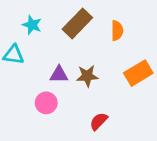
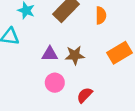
pink circle: (46, 103) -> (55, 83), moved

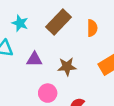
purple triangle: (50, 54) -> (34, 59), moved

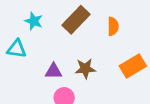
purple triangle: (34, 59) -> (54, 71), moved

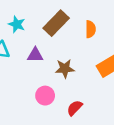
purple triangle: (54, 71) -> (35, 55), moved

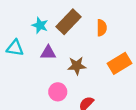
cyan star: (17, 24) -> (40, 25), moved

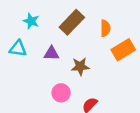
cyan star: (40, 25) -> (31, 21), moved
orange rectangle: (119, 63) -> (123, 50), moved

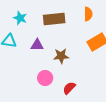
brown rectangle: (72, 22) -> (54, 19), turned 40
orange semicircle: (105, 28) -> (88, 14), moved

